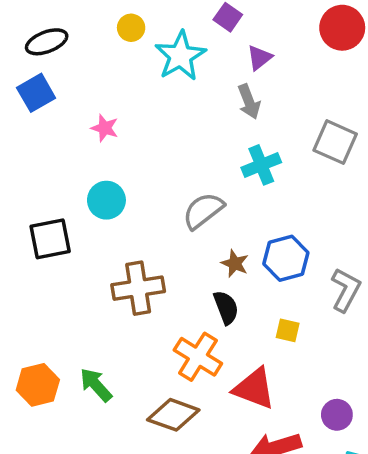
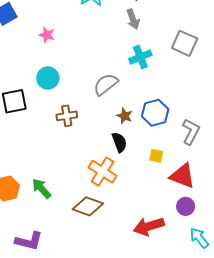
brown cross: (138, 288) -> (67, 116), moved, size x0.7
red triangle: (254, 388) -> (182, 176), moved

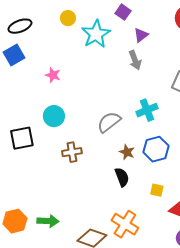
cyan cross: (140, 57) -> (147, 110), moved
orange cross: (103, 172) -> (125, 224), moved
green arrow: (42, 188) -> (48, 221), turned 135

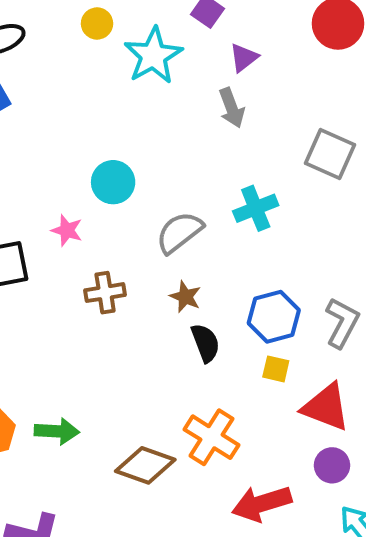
pink star: (53, 75) -> (67, 230), moved
cyan circle: (54, 116) -> (113, 182), moved
blue hexagon: (156, 149) -> (274, 317), moved
brown star: (127, 152) -> (185, 297), moved

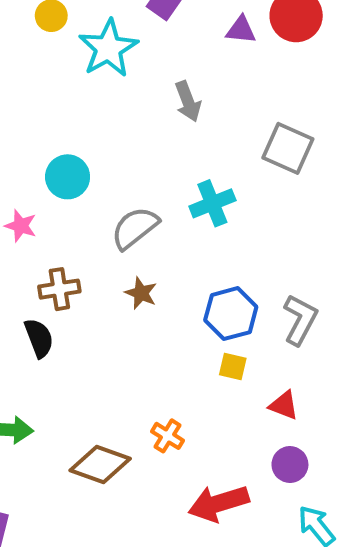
purple triangle: (244, 58) -> (241, 30), moved, turned 44
black semicircle: (205, 343) -> (39, 338), moved
red triangle: (326, 407) -> (284, 405), size x0.6
orange cross: (211, 437) -> (168, 436), size x0.6

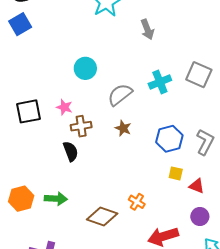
gray square: (288, 148) -> (199, 75), moved
pink star: (21, 226) -> (64, 107), moved
yellow square: (233, 367) -> (176, 173), moved

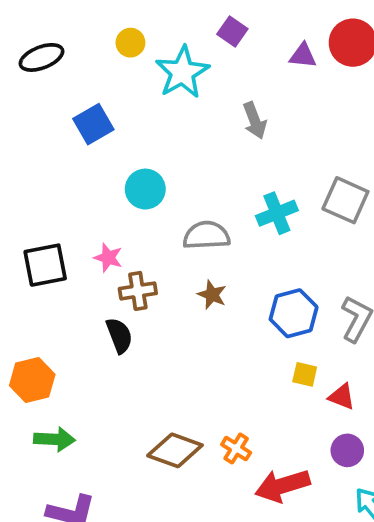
blue square: (20, 24) -> (93, 124), moved
gray semicircle: (120, 95) -> (206, 235), turned 35
orange hexagon: (21, 199) -> (32, 380), moved
green arrow: (56, 199) -> (54, 439), moved
orange cross: (137, 202) -> (236, 449), moved

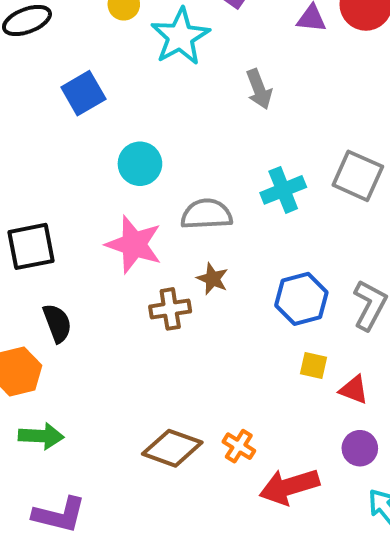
pink star: (108, 258) -> (134, 244), moved, size x1.8
brown cross: (138, 291) -> (170, 309), moved
black semicircle: (119, 335) -> (57, 323), moved

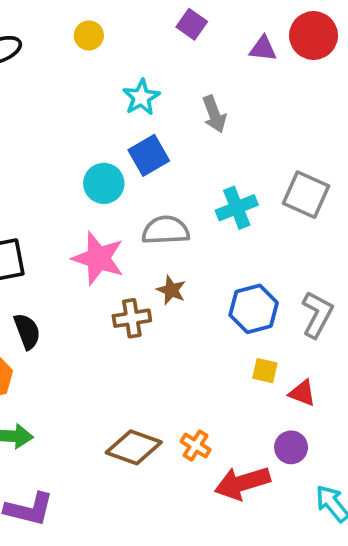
cyan star: (180, 37) -> (141, 97), moved, size x0.7
blue square: (83, 93) -> (149, 155), moved
purple circle: (360, 448) -> (291, 447), moved

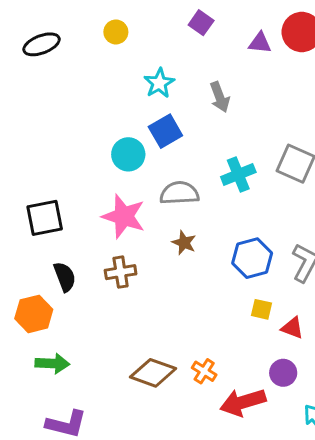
brown cross: (132, 318) -> (121, 272), moved

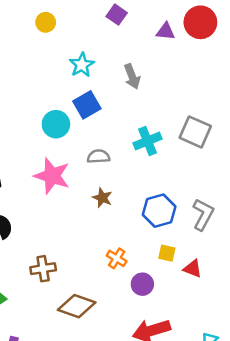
gray semicircle: (179, 193) -> (99, 156), size x0.7
brown cross: (121, 272) -> (43, 269), moved
orange cross: (204, 371) -> (117, 258), moved
purple circle: (283, 373) -> (142, 284), moved

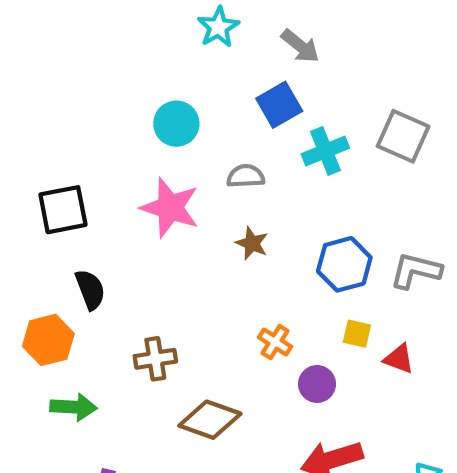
gray arrow: (132, 76) -> (300, 46), turned -30
blue square: (87, 105) -> (279, 105), moved
gray L-shape: (203, 214) -> (416, 271), turned -104

